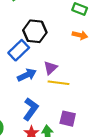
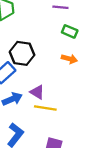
purple triangle: (50, 68) -> (37, 92), turned -48

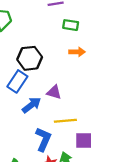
yellow line: (45, 108) -> (65, 121), moved

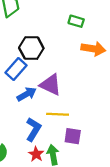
orange arrow: (77, 52) -> (93, 49), moved, size x1.5
purple triangle: (54, 92) -> (51, 85), size x1.5

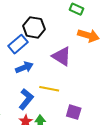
purple triangle: (51, 85) -> (62, 56), moved
purple square: (73, 136) -> (74, 112), moved

